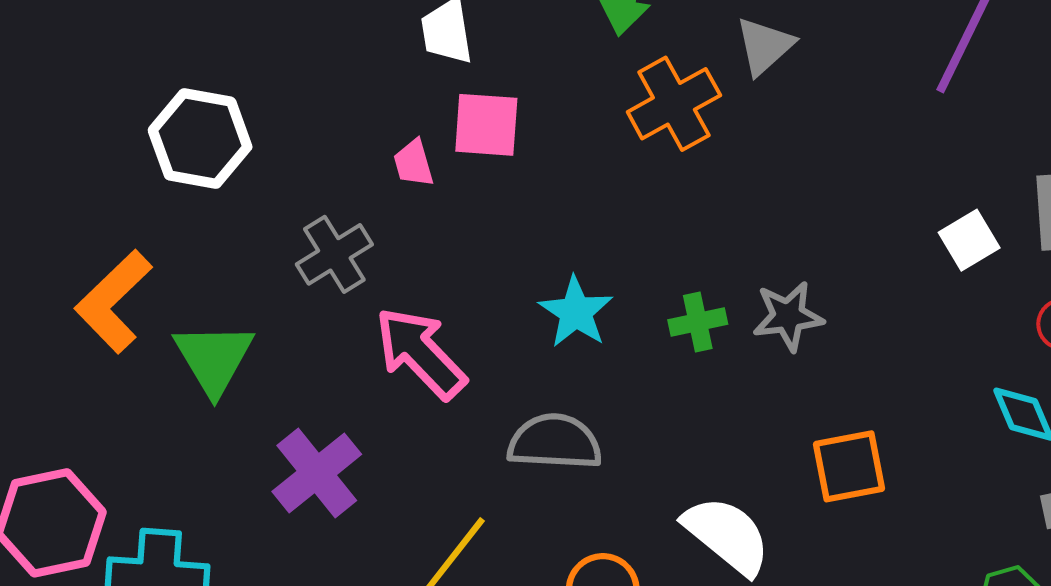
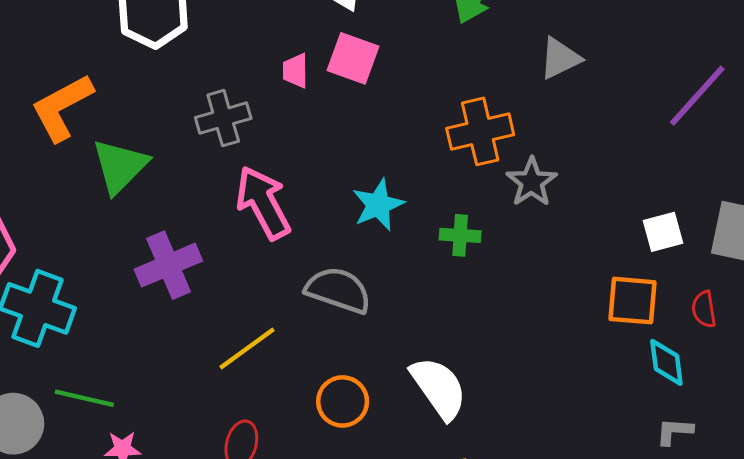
orange cross: (674, 104) -> (480, 131), moved
gray star: (788, 316) -> (532, 182), moved, turned 30
orange square: (849, 466) -> (633, 301), moved

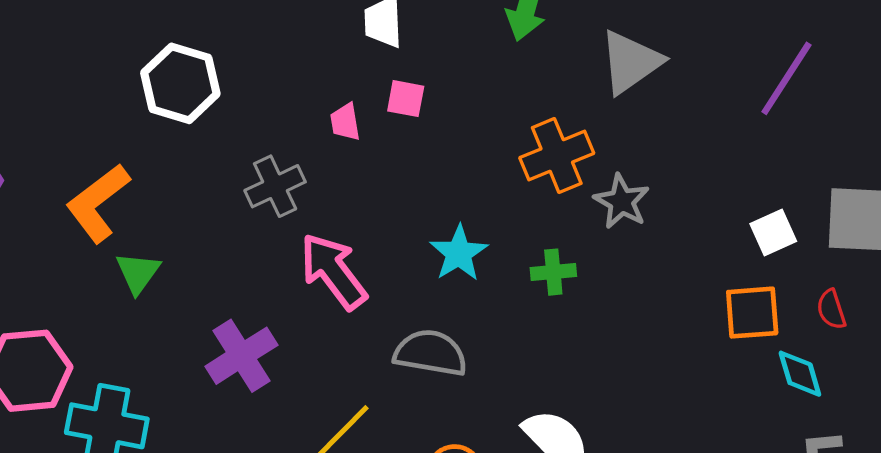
pink square: (353, 58) -> (406, 99), size x0.7
gray triangle: (560, 58) -> (631, 62), size x1.4
green triangle: (120, 166) -> (138, 273), moved, size x0.7

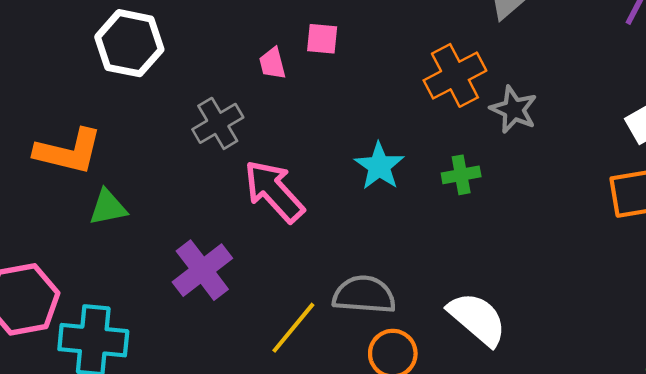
orange L-shape: (98, 203) -> (68, 151), turned -124
green triangle: (138, 273) -> (108, 207), turned 48
gray semicircle: (430, 353) -> (364, 295), moved

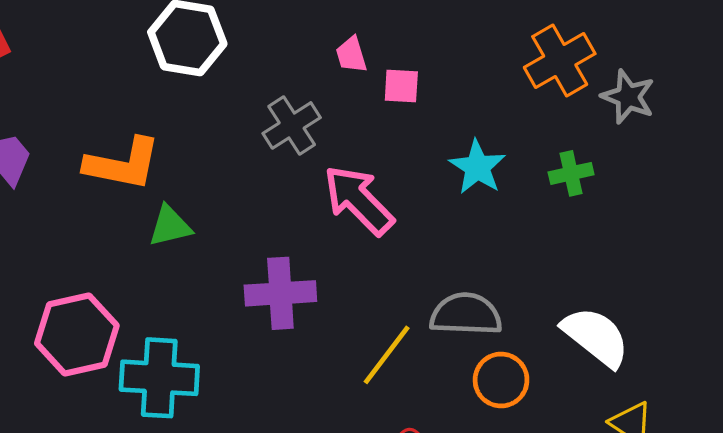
pink square: (322, 39) -> (401, 86), moved
purple cross: (202, 270) -> (280, 293), turned 36

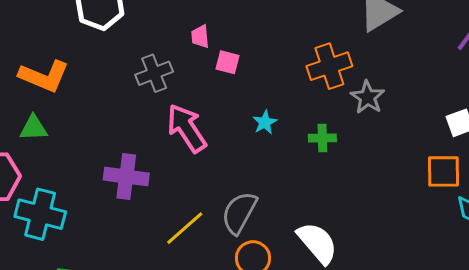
cyan star: (477, 167) -> (265, 122), size x0.7
green triangle: (170, 226) -> (34, 128), moved
gray semicircle: (466, 314) -> (239, 213), turned -75

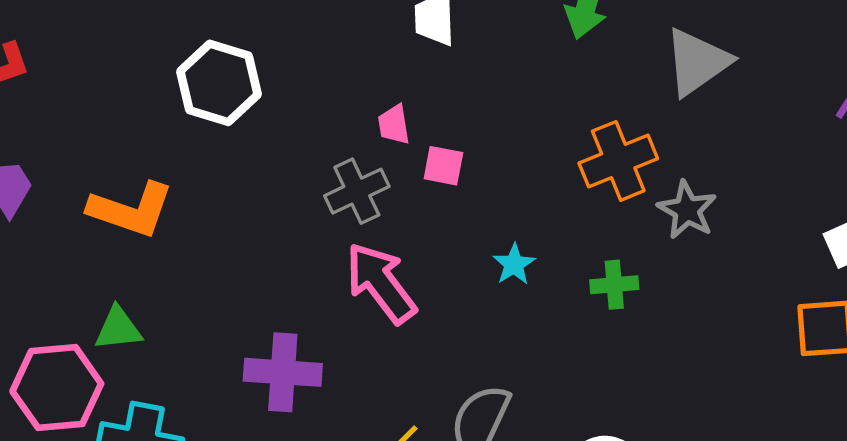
gray cross: (154, 73) -> (357, 191), moved
green triangle: (34, 128) -> (118, 329), moved

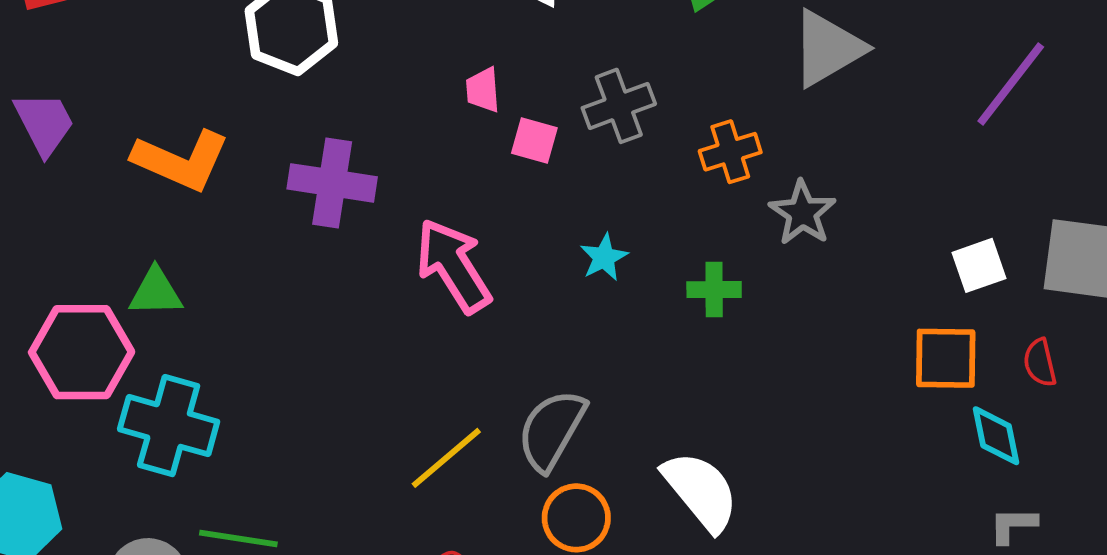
orange cross: (618, 161) -> (730, 152), size x0.7
gray cross: (357, 191) -> (619, 106), moved
purple cross: (283, 372) -> (332, 183), moved

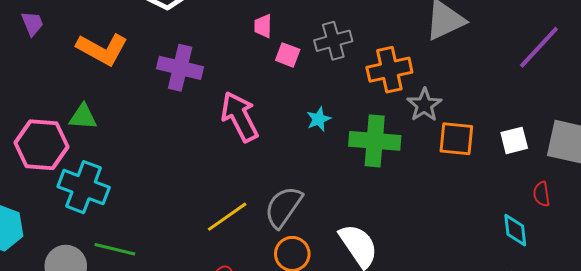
purple trapezoid: (44, 123) -> (32, 23), size x0.7
orange cross: (730, 152) -> (389, 70), size x1.4
green cross: (714, 290) -> (375, 141), size x1.8
orange square: (946, 358) -> (456, 139), moved

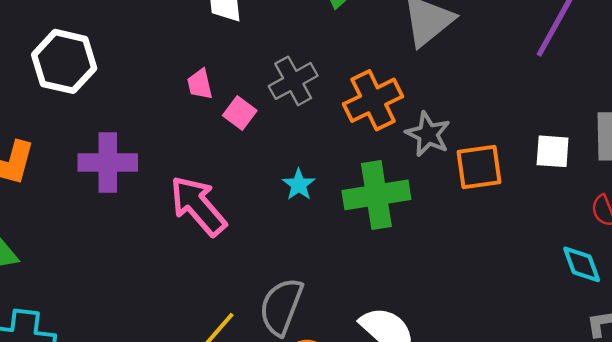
pink square: (288, 55) -> (240, 113), turned 30
white square: (514, 140) -> (553, 151), turned 32

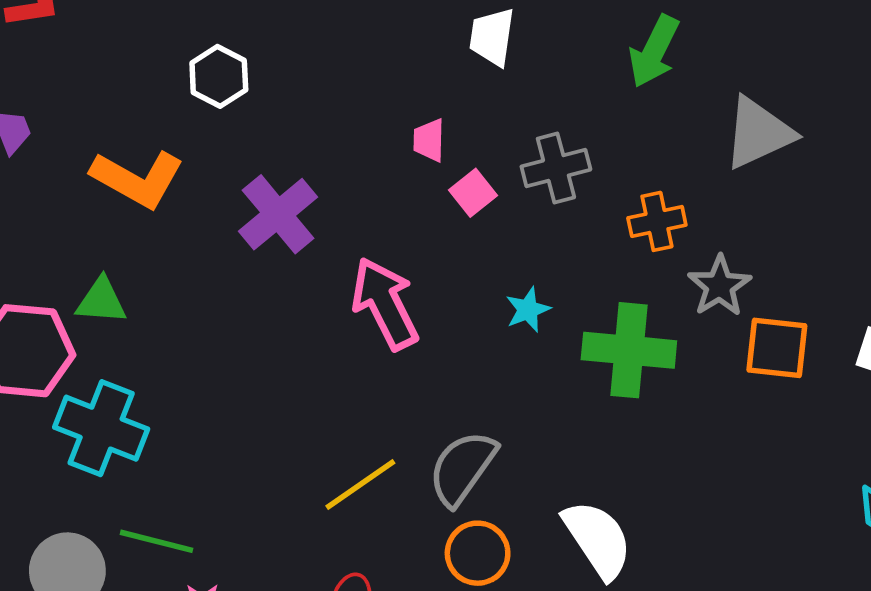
white hexagon: (64, 61) -> (219, 76), moved, size x0.7
orange cross: (373, 100) -> (657, 221), size x0.7
purple cross: (108, 162) -> (278, 214), turned 36

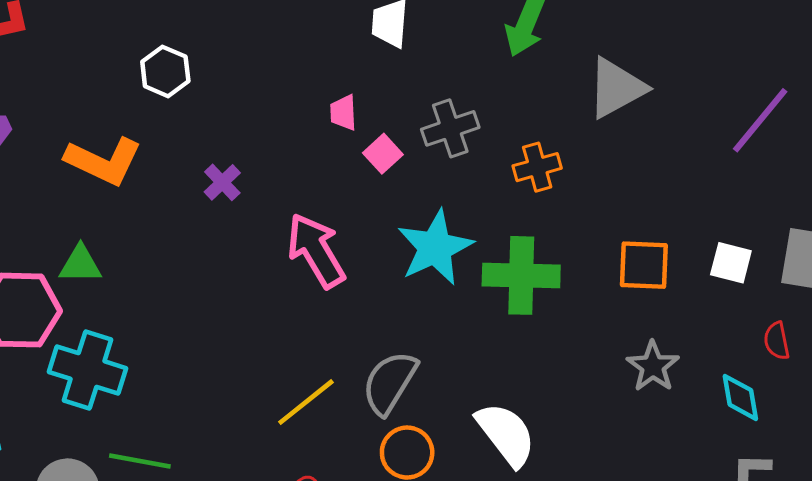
purple cross: (278, 214) -> (222, 182), size x0.6
gray star: (719, 286) -> (653, 366), moved
cyan star: (528, 310) -> (435, 248), size x2.0

